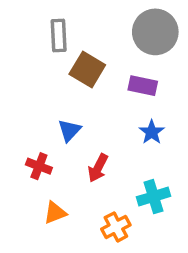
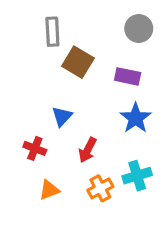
gray circle: (155, 32) -> (139, 28), size x0.7
blue star: (152, 132) -> (136, 118), size x1.4
orange cross: (116, 227) -> (100, 188), moved

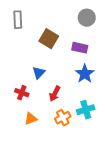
gray rectangle: (52, 32) -> (18, 20), moved

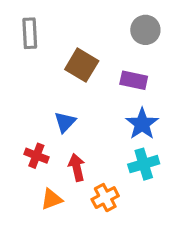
red arrow: (55, 94) -> (77, 167), moved, turned 140
cyan cross: (86, 110) -> (144, 164), moved

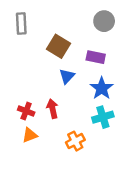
blue triangle: (65, 122) -> (67, 76), moved
red arrow: (77, 167) -> (52, 109), moved
orange triangle: (52, 199) -> (30, 135), moved

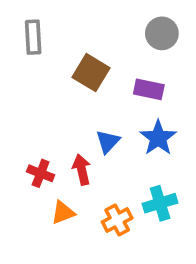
blue triangle: (67, 76) -> (108, 142), moved
cyan cross: (103, 117) -> (160, 203), moved
orange triangle: (30, 135) -> (63, 213), moved

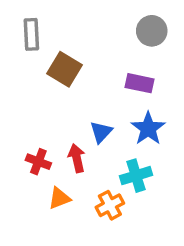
brown square: (91, 73) -> (65, 69), moved
cyan cross: (160, 203) -> (136, 176), moved

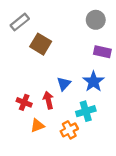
gray rectangle: (31, 34) -> (20, 22), turned 54
purple rectangle: (140, 83) -> (102, 52), moved

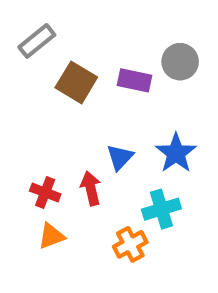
gray circle: (96, 20) -> (180, 62), moved
purple rectangle: (102, 52) -> (134, 80), moved
orange triangle: (37, 126) -> (51, 236), moved

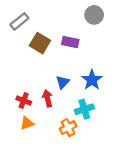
gray circle: (180, 62) -> (94, 15), moved

